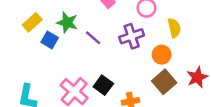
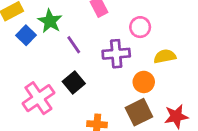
yellow semicircle: (174, 28) -> (165, 56), turned -102
black square: (103, 85) -> (74, 83), moved

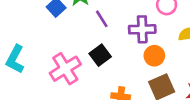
orange circle: (144, 82) -> (154, 56), moved

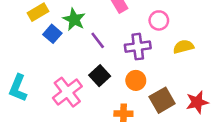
orange circle: (154, 56) -> (136, 80), moved

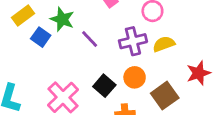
yellow semicircle: (183, 47) -> (164, 44), moved
black square: (100, 76) -> (104, 86), moved
red star: (197, 102) -> (199, 73), moved

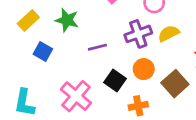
blue square: (41, 37) -> (43, 51), moved
purple line: (90, 39) -> (97, 47), moved, turned -54

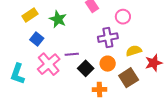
yellow semicircle: (169, 33) -> (134, 51), moved
purple line: (97, 47) -> (72, 54), moved
pink cross: (76, 96) -> (49, 64), moved

